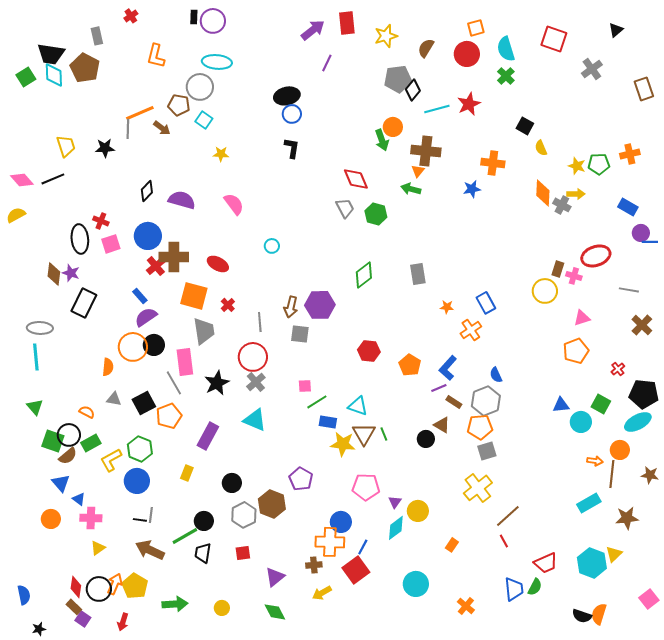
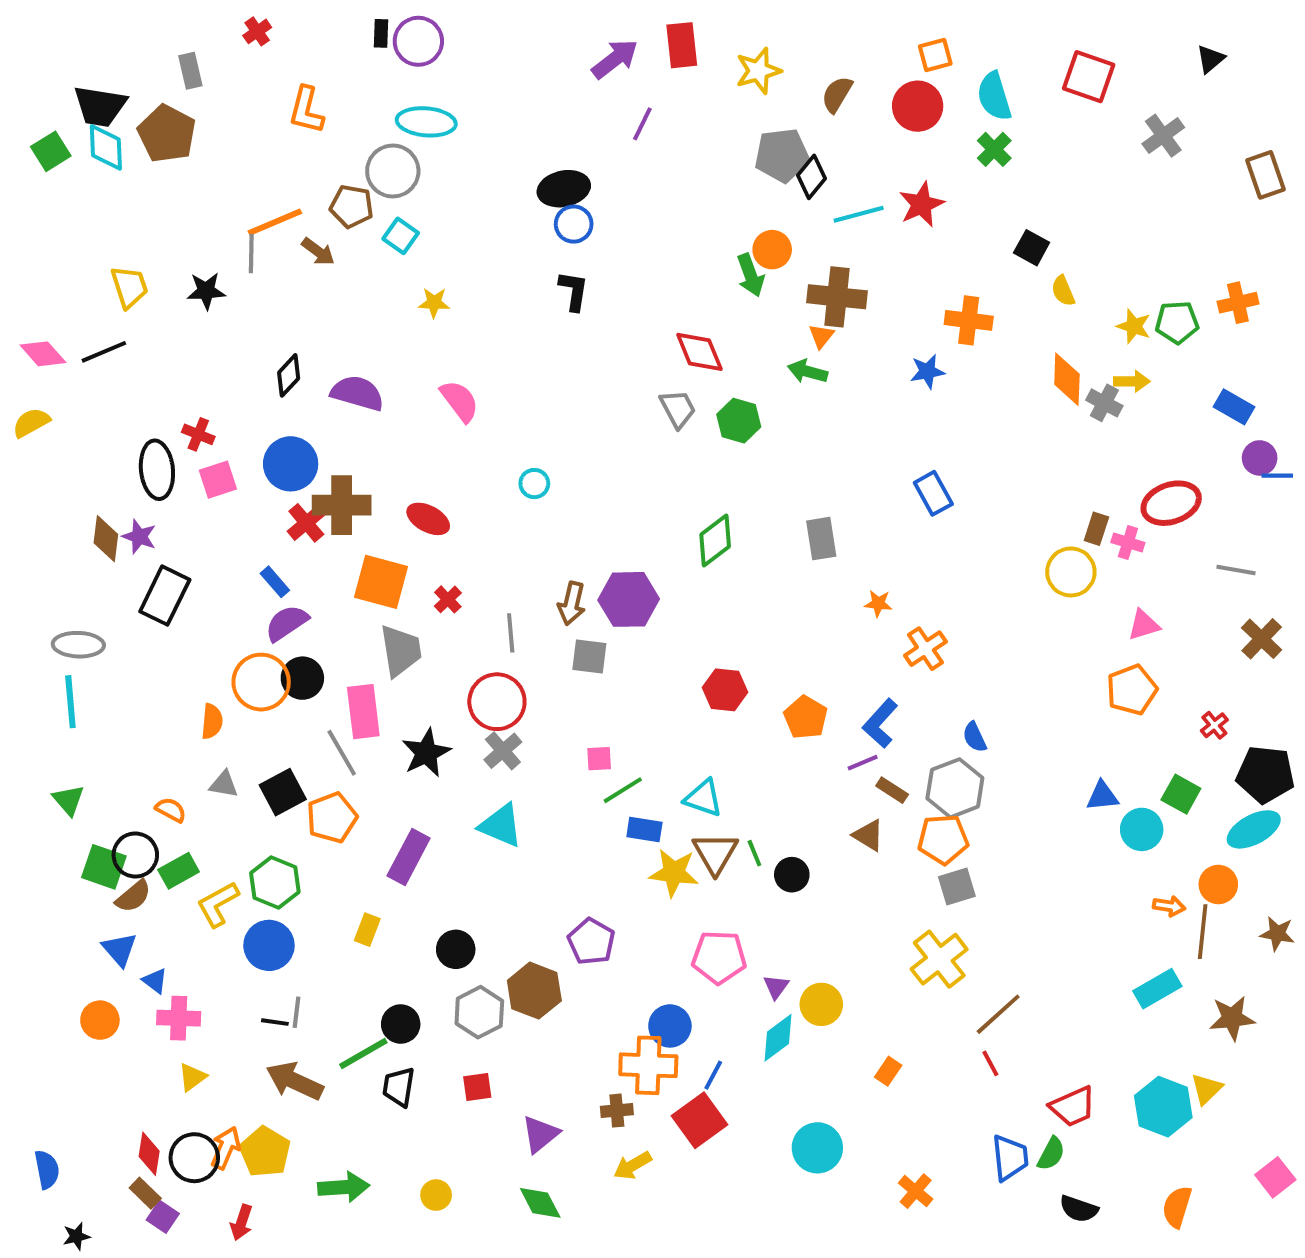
blue rectangle: (486, 303) -> (933, 493), moved
black circle: (426, 439) -> (792, 875), moved
black semicircle: (582, 616) -> (1079, 1209), moved

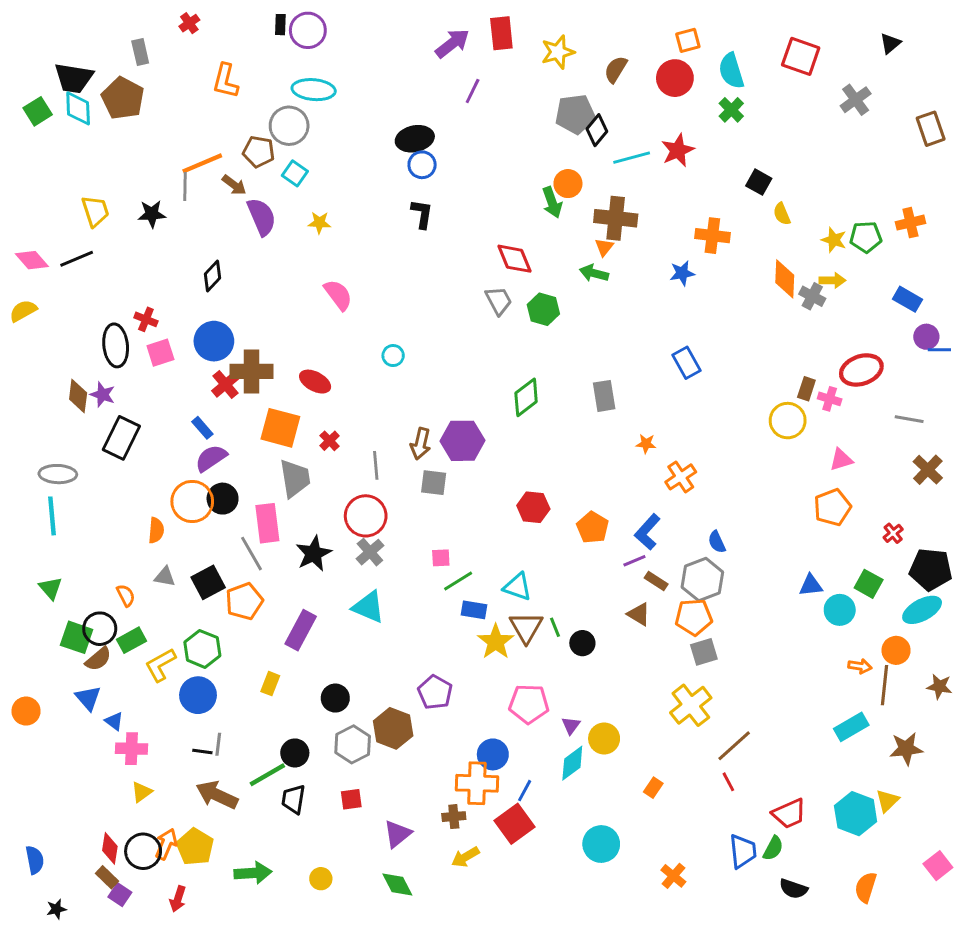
purple semicircle: (357, 393) -> (262, 217), moved, turned 51
orange semicircle: (171, 810) -> (126, 595), turned 35
yellow star: (674, 873) -> (496, 642), turned 30
orange circle: (100, 1020) -> (26, 711), moved

